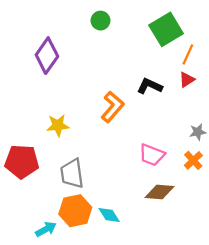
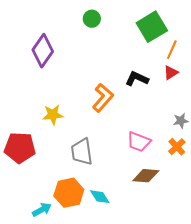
gray trapezoid: (72, 174) -> (82, 152), moved

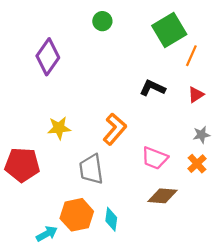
red triangle: (171, 73) -> (196, 95), moved
orange L-shape: (103, 98) -> (115, 129), moved
cyan diamond: (100, 197) -> (111, 219), turned 40

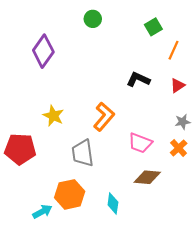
green square: (169, 30) -> (153, 27), size x0.6
yellow star: (59, 128) -> (53, 116), turned 30
cyan diamond: (111, 219) -> (113, 203), moved

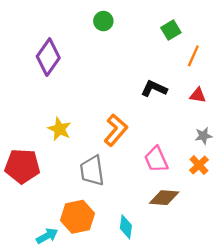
red triangle: (178, 85) -> (198, 95), turned 42
pink trapezoid: (140, 143) -> (156, 159), turned 45

